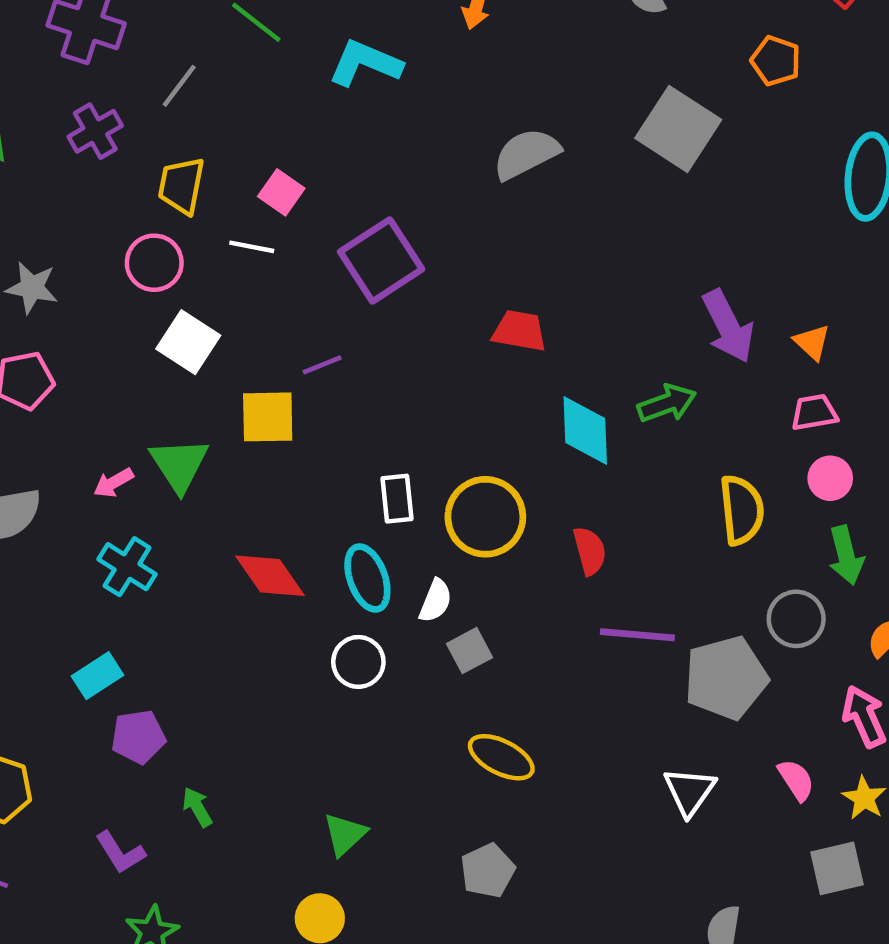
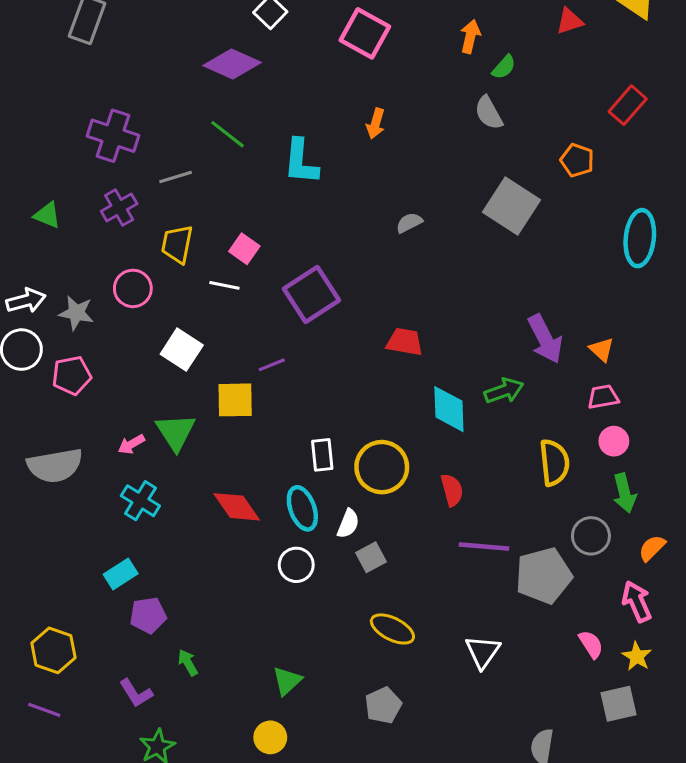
cyan L-shape: (365, 63) -> (301, 162), turned -108
gray line: (179, 86) -> (176, 177), turned 36
gray semicircle: (526, 154) -> (409, 223), size x0.6
pink circle: (154, 263) -> (133, 288), moved
white triangle: (690, 791) -> (483, 652), moved

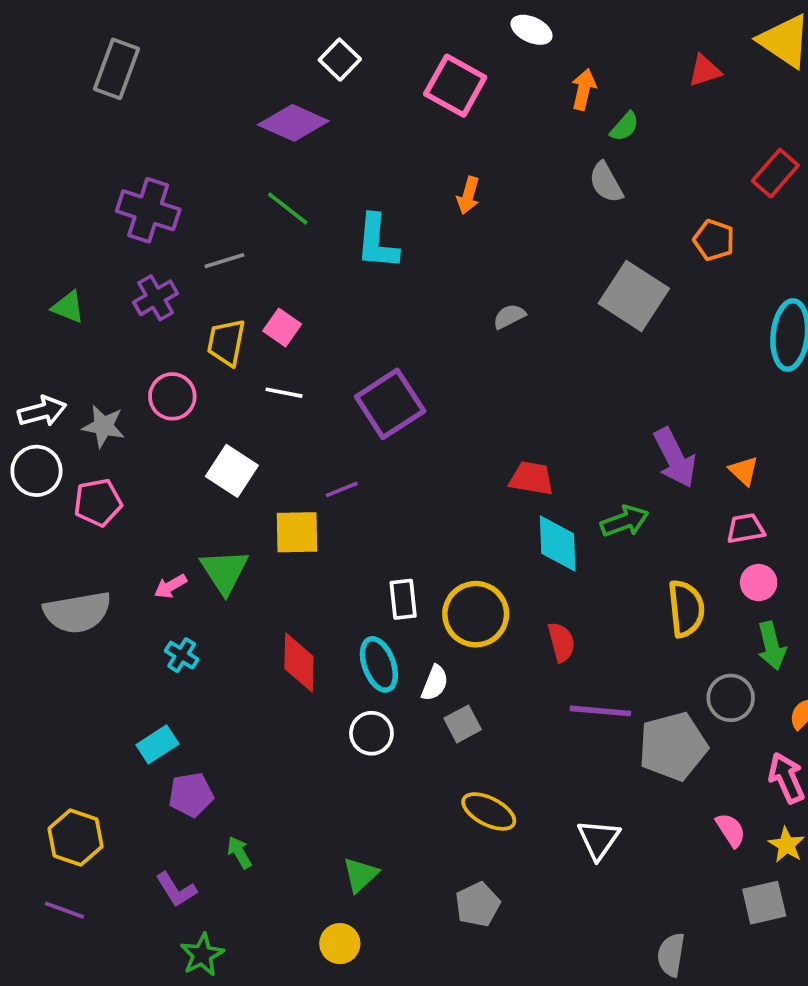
pink square: (244, 249) -> (282, 328), moved
red trapezoid: (405, 342) -> (532, 478), moved
cyan cross: (140, 501) -> (182, 655), size x0.7
red diamond: (237, 507) -> (299, 663), turned 36

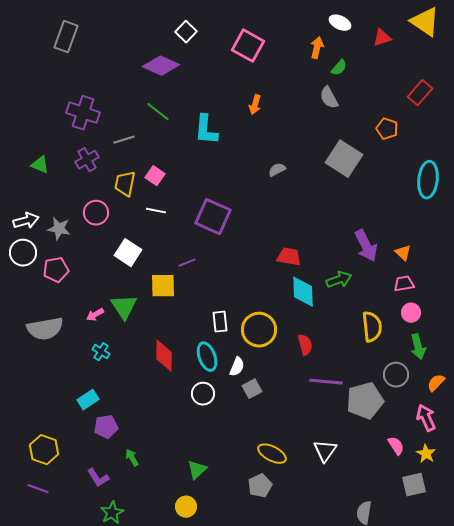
white ellipse: (532, 30) -> (340, 23), moved
purple square: (390, 404) -> (213, 217), turned -33
yellow ellipse: (489, 811) -> (272, 454), moved

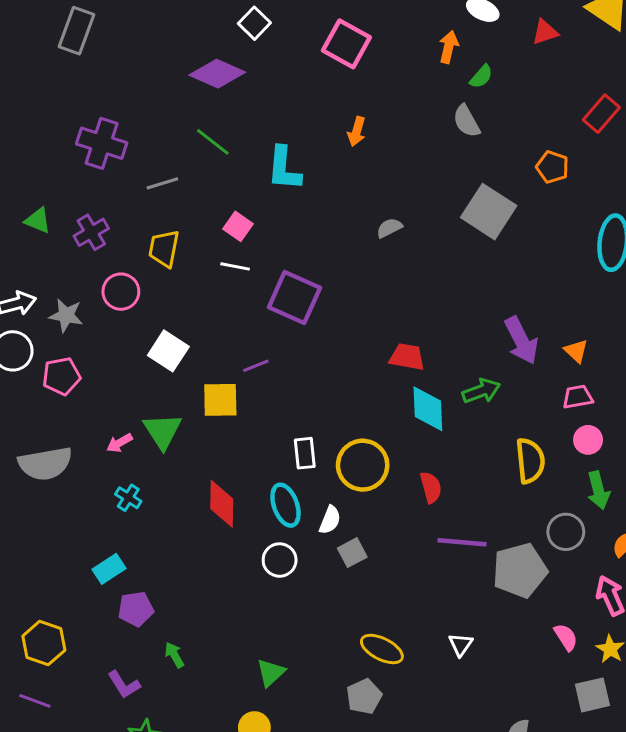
purple cross: (87, 160) -> (91, 232), moved
pink square: (155, 176) -> (238, 226), moved
white line: (156, 211) -> (235, 266), moved
white triangle: (325, 451) -> (460, 645), size x0.7

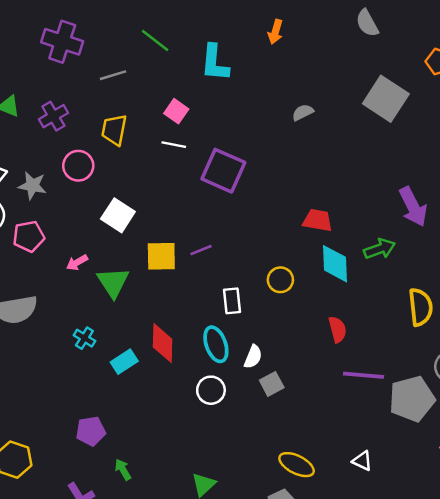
purple line: (256, 366) -> (201, 250), moved
pink arrow: (119, 443) -> (77, 262), moved
yellow circle: (363, 465) -> (280, 280), moved, size x0.6
cyan rectangle: (109, 569) -> (124, 362), moved
white triangle: (460, 645) -> (362, 461), turned -40

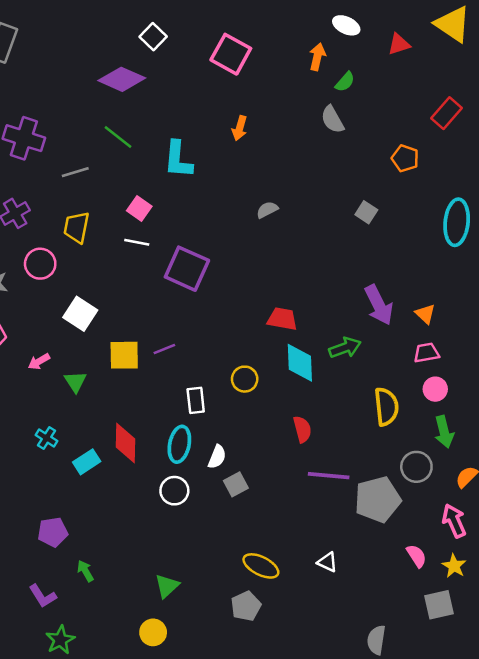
gray square: (386, 99) -> (366, 212), moved, size x0.5
green triangle: (113, 282) -> (75, 382), size x0.7
cyan ellipse: (216, 344) -> (179, 444), turned 32

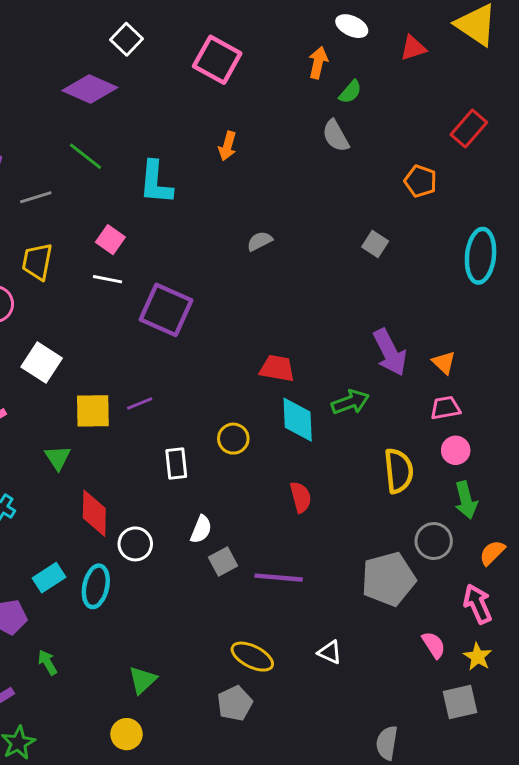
green triangle: (75, 382) -> (58, 458), moved
cyan ellipse: (179, 444) -> (96, 586), moved
cyan rectangle: (87, 462) -> (49, 578), moved
purple line: (329, 476) -> (279, 578), moved
white circle: (174, 491) -> (135, 544), moved

